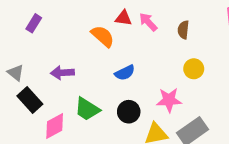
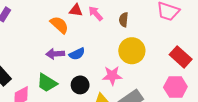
yellow circle: (194, 69) -> (132, 51), size x1.6
purple arrow: (62, 73) -> (55, 54), moved

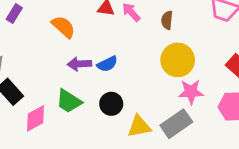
orange semicircle: (59, 25) -> (63, 27), moved
pink star: (112, 76) -> (191, 92), moved

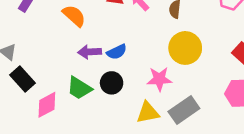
pink star: (191, 92) -> (159, 79), moved
black circle: (111, 104) -> (112, 83), moved

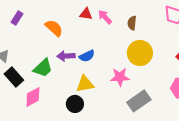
black circle: (112, 83) -> (75, 104), moved
green trapezoid: (79, 88) -> (43, 68), moved, turned -75
yellow triangle: (148, 113) -> (85, 84), moved

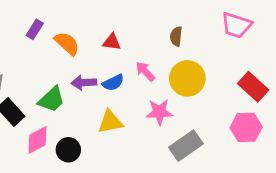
red triangle: (86, 14) -> (112, 42), moved
pink arrow: (105, 17) -> (145, 71), moved
purple rectangle: (17, 18) -> (35, 29), moved
black circle: (75, 104) -> (68, 150), moved

